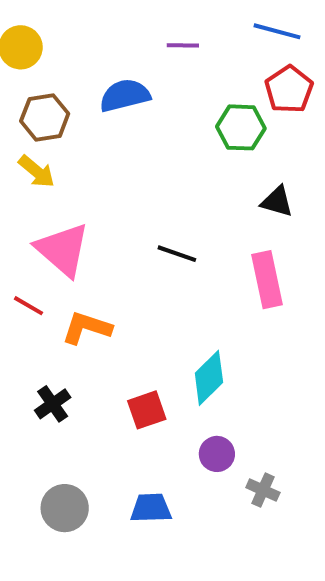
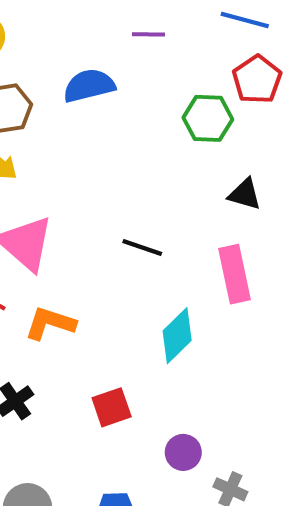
cyan diamond: (209, 378) -> (177, 336), moved

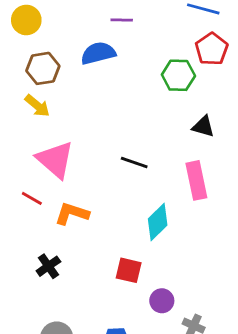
purple line: (148, 34) -> (122, 20), moved
red square: (112, 407) -> (129, 270), moved, turned 32

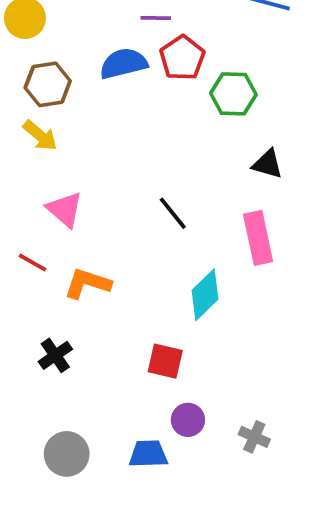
red pentagon: (212, 49) -> (182, 58), moved
pink triangle: (55, 160) -> (65, 209), size x0.7
black line: (134, 162) -> (173, 213), turned 32
purple circle: (162, 301) -> (188, 420), moved

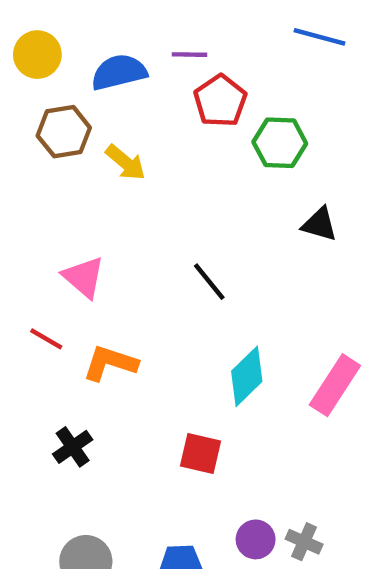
blue semicircle: (124, 64) -> (119, 72), moved
yellow arrow: (40, 136) -> (126, 163), moved
pink rectangle: (258, 238) -> (335, 385), moved, turned 45
purple circle: (188, 420) -> (256, 539), moved

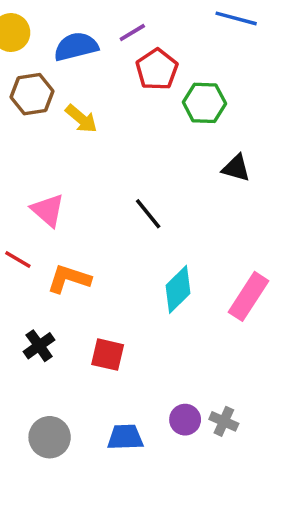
purple line: (189, 55) -> (132, 33), turned -32
red square: (200, 453) -> (108, 355), moved

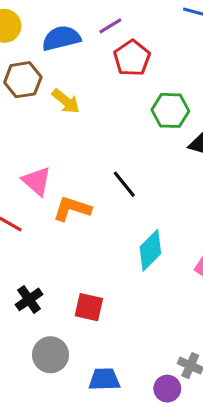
green hexagon: (204, 103) -> (170, 110), moved
orange L-shape: (69, 279) -> (72, 209), moved
purple circle: (185, 420) -> (167, 389), moved
gray circle: (50, 437) -> (50, 355), moved

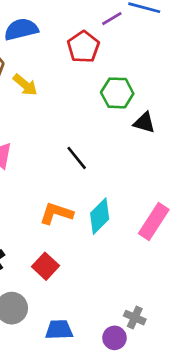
purple line: (110, 26) -> (112, 19), moved
orange L-shape: (72, 209) -> (56, 213), moved
red square: (89, 307) -> (45, 266), turned 30

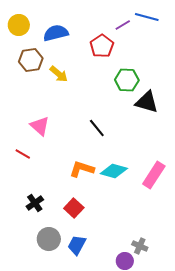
black triangle: (144, 123) -> (147, 102), size x1.4
cyan diamond: (100, 216) -> (114, 171), turned 60
blue trapezoid: (59, 330) -> (77, 245), moved, turned -60

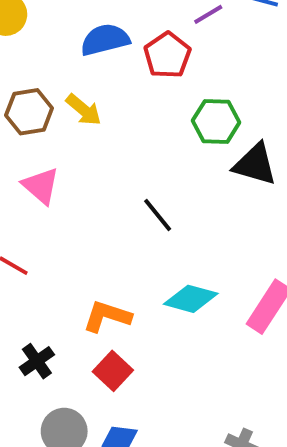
blue semicircle: (56, 33) -> (105, 40), moved
brown hexagon: (31, 60) -> (29, 112), moved
pink triangle: (40, 126) -> (41, 186), moved
orange L-shape: (82, 169) -> (107, 316), moved

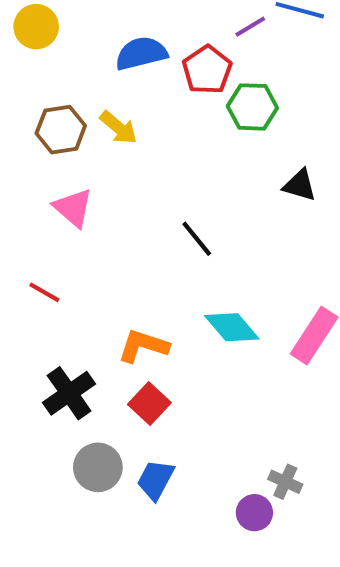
green hexagon: (216, 122) -> (252, 107), moved
black triangle: (255, 164) -> (300, 185), size x0.7
cyan diamond: (191, 299) -> (232, 327), turned 34
black cross: (37, 361) -> (69, 393), size x1.4

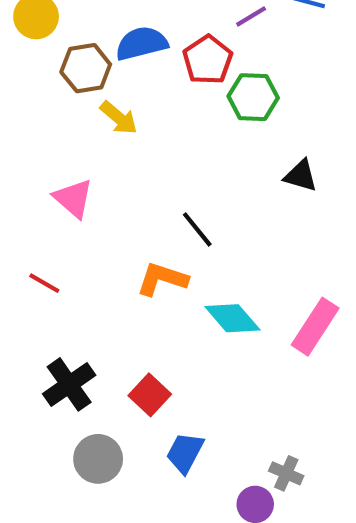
brown hexagon: (61, 130) -> (86, 68), moved
orange L-shape: (143, 346) -> (162, 279), moved
blue trapezoid: (156, 480) -> (185, 453), moved

